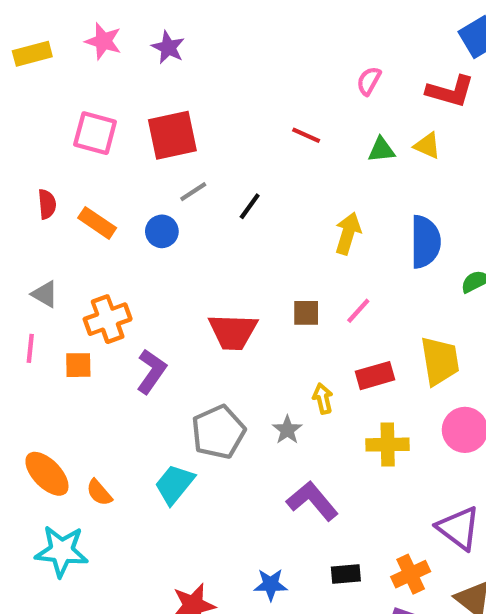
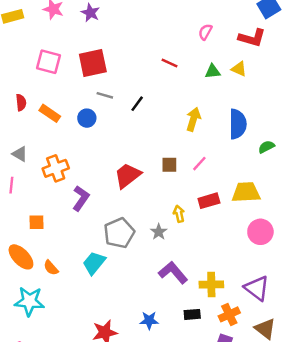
gray line: (193, 192) -> (105, 95), turned 49
red trapezoid: (233, 332) -> (128, 176), turned 140
yellow trapezoid: (440, 361) -> (246, 192), turned -84
orange square: (78, 365) -> (37, 222), moved
yellow cross: (388, 445) -> (211, 284), moved

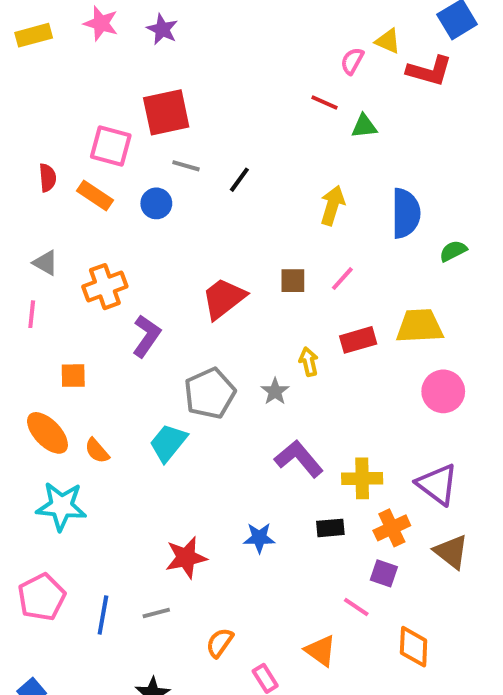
pink square: (49, 62) -> (111, 146), moved
red line: (169, 63) -> (325, 102), moved
yellow triangle: (239, 69) -> (388, 41), moved

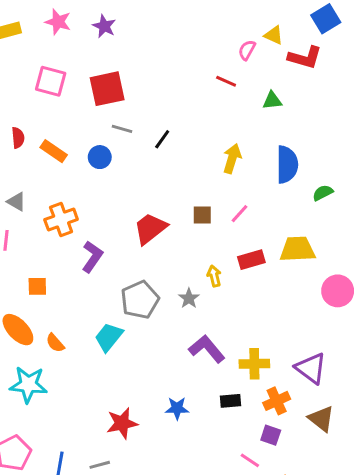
green triangle: (364, 126) -> (272, 101), moved
pink square: (111, 146) -> (51, 81), moved
pink circle: (443, 391) -> (338, 291), moved

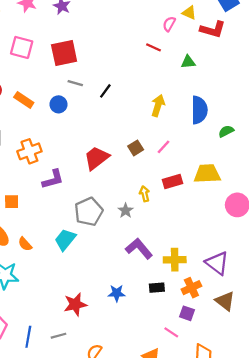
brown square: (202, 215) -> (136, 148), turned -32
purple L-shape: (92, 257) -> (53, 179), turned 40

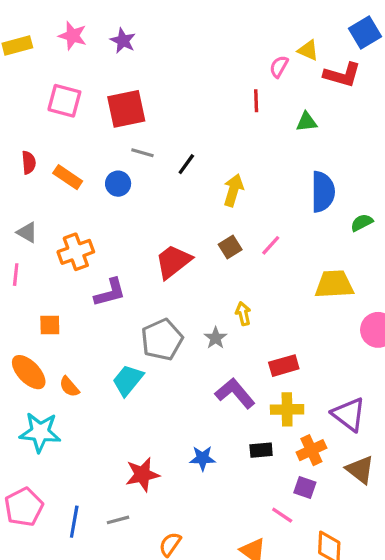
red line: (153, 47) -> (256, 101), turned 64
yellow arrow: (158, 106) -> (233, 190), moved
red rectangle: (172, 181) -> (284, 366), moved

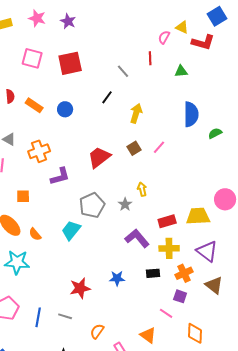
gray line: (142, 153) -> (123, 71), moved, turned 32
yellow trapezoid: (334, 284) -> (198, 216), moved
gray line: (118, 520) -> (65, 316), turned 32

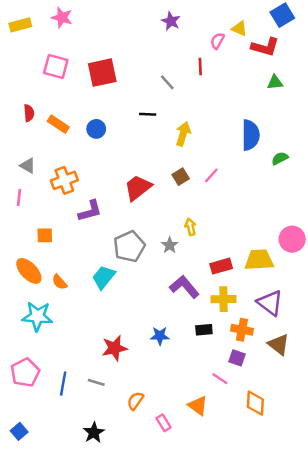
purple star: (68, 21) -> (171, 21), moved
green triangle: (181, 71) -> (275, 82), moved
black line: (107, 97) -> (148, 114), turned 56
orange cross: (184, 273) -> (242, 330), turned 36

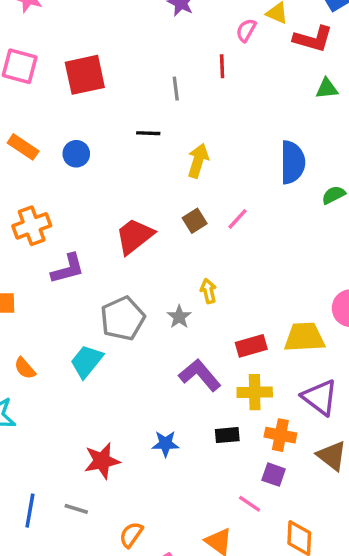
gray line: (167, 82) -> (176, 89), turned 35

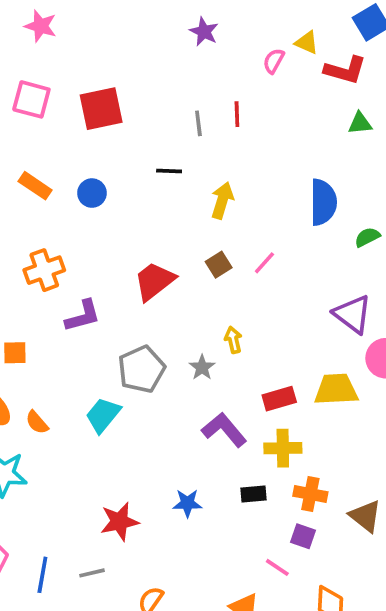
red line: (222, 66) -> (237, 114), moved
purple triangle: (320, 397) -> (353, 314), moved
gray line: (76, 509) -> (92, 573), turned -30

